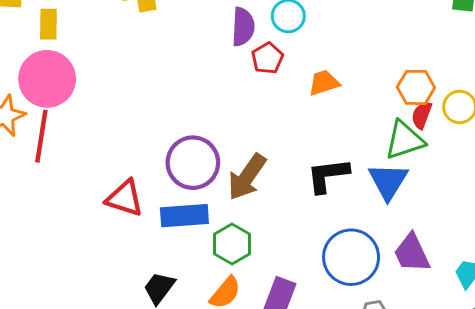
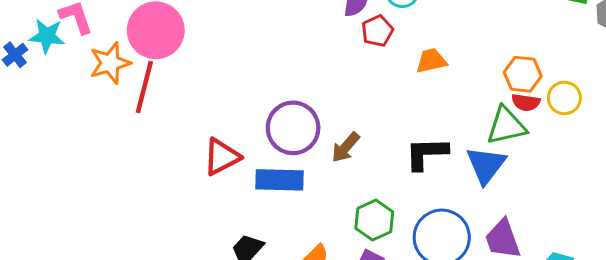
red semicircle: (422, 115) -> (526, 102), turned -108
brown arrow: (247, 177) -> (346, 147), size x0.7
red triangle: (125, 198) -> (222, 157), turned -51
green hexagon: (232, 244) -> (374, 220), moved

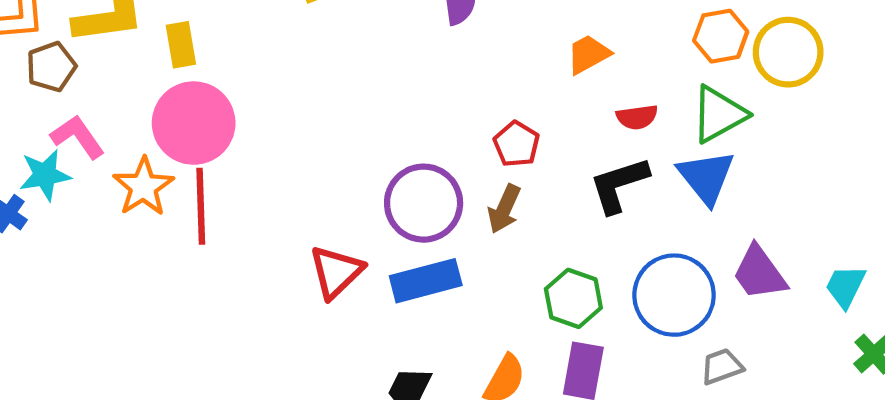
red pentagon: (377, 31) -> (516, 144), moved
yellow circle: (564, 98) -> (788, 52), size x1.4
red semicircle: (526, 102) -> (637, 117), moved

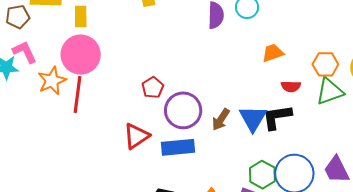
orange hexagon: (721, 36) -> (325, 64), moved
red pentagon: (516, 144) -> (153, 88), moved
blue triangle: (706, 177) -> (253, 118), moved
green hexagon: (573, 298) -> (262, 175), moved

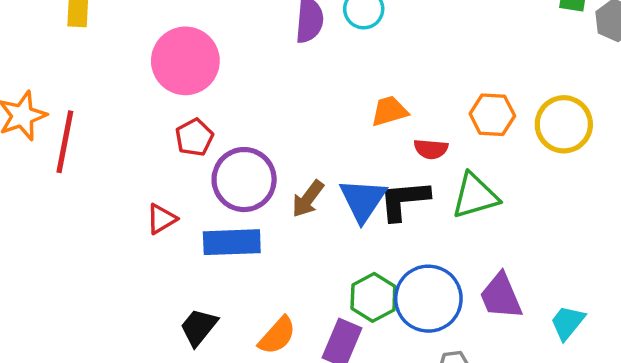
orange trapezoid: (273, 53) -> (389, 111), moved
pink circle: (81, 55) -> (185, 61), moved
green triangle: (330, 92) -> (475, 196), moved
red triangle: (136, 136) -> (161, 219), size x0.7

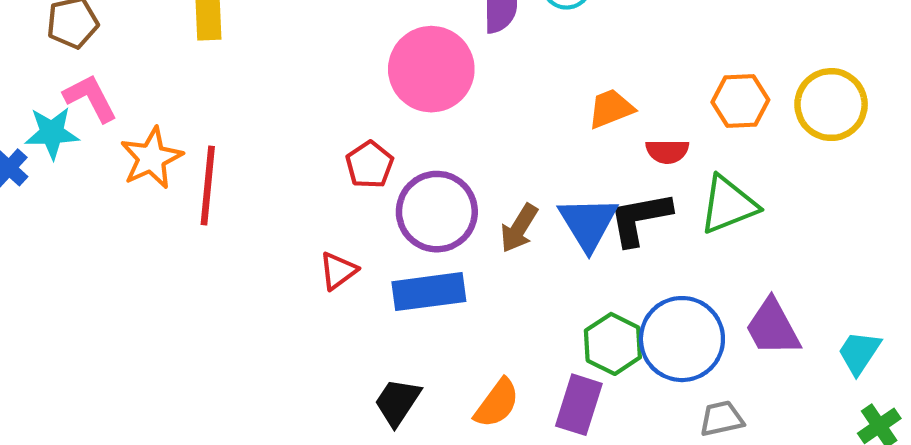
pink circle: (185, 61) -> (431, 69), moved

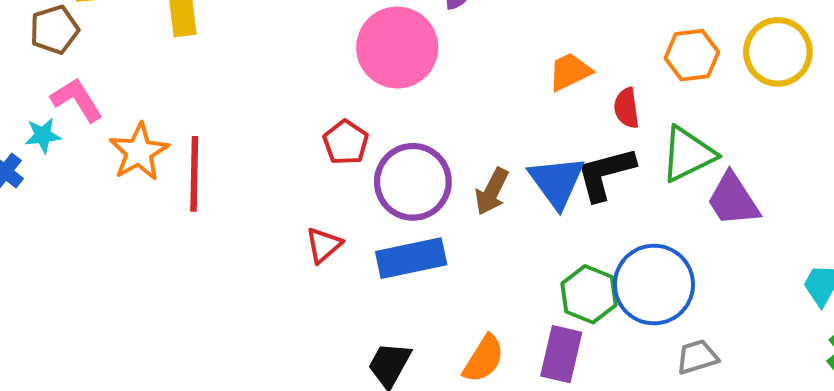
cyan star: (52, 133) -> (43, 135), size x0.7
red semicircle: (667, 151) -> (627, 108), turned 87
purple trapezoid: (773, 327) -> (733, 200), moved

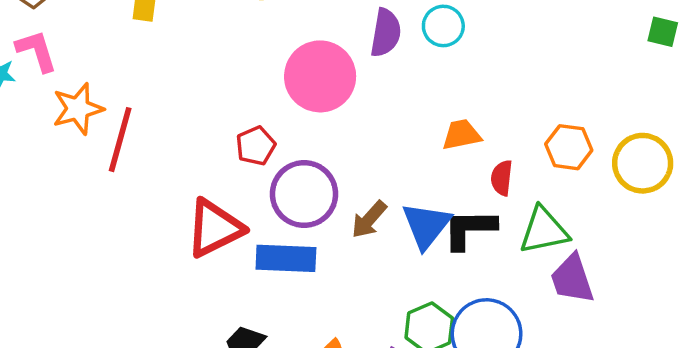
red triangle: (324, 245) -> (215, 228), size x1.8

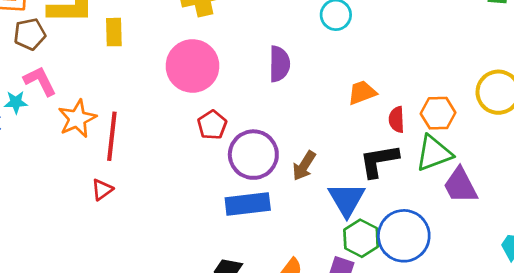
purple semicircle: (386, 33) -> (279, 64), moved
pink circle: (320, 76) -> (193, 66), moved
orange hexagon: (569, 147) -> (438, 113), moved
blue triangle: (426, 225) -> (347, 199), moved
red triangle: (215, 228) -> (102, 190), moved, size x0.5

